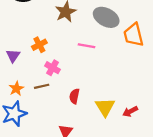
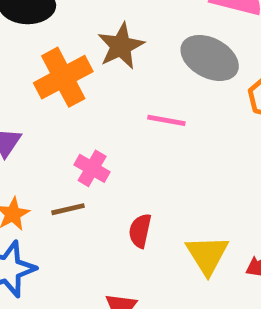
orange cross: (39, 45) -> (63, 77), moved, size x1.6

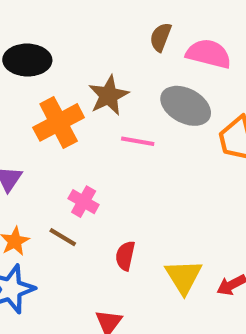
pink line: (166, 120) -> (138, 141), moved
brown line: (68, 209) -> (63, 237), turned 44

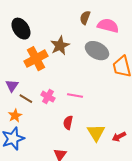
black ellipse: (27, 60) -> (21, 29), turned 55
pink line: (138, 141) -> (75, 96), moved
brown line: (63, 237) -> (26, 99), moved

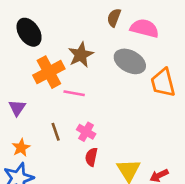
pink line: (75, 96) -> (74, 93), moved
pink cross: (48, 97) -> (86, 132), moved
brown line: (26, 99) -> (56, 132), moved, turned 40

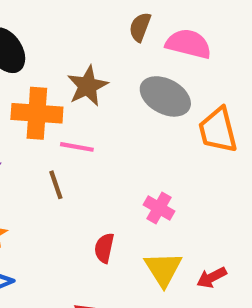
orange cross: (49, 72) -> (37, 113), turned 32
brown line: (56, 132) -> (56, 185), moved
pink cross: (86, 132) -> (159, 208), moved

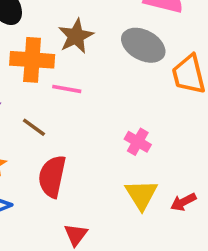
brown line: (56, 185) -> (34, 127), moved, turned -35
red semicircle: (104, 248) -> (52, 176), moved, size x1.6

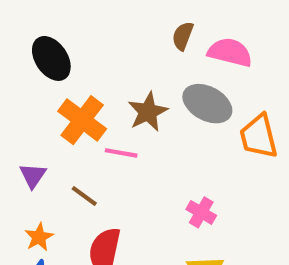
brown star: (76, 36) -> (148, 112), moved
orange cross: (32, 60) -> (82, 120), turned 33

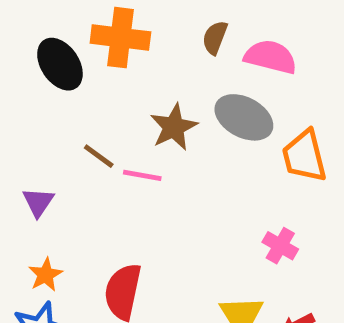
orange cross: (82, 120) -> (120, 38), moved, turned -30
brown line: (84, 196) -> (99, 156), moved
pink cross: (201, 212) -> (280, 246), moved

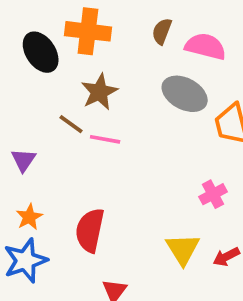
brown star: (174, 127) -> (99, 92), moved
pink cross: (280, 246) -> (213, 194), turned 32

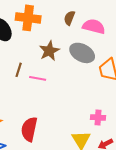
brown star: (99, 92) -> (49, 51), moved
brown line: (71, 124) -> (19, 70), turned 72
pink cross: (213, 194) -> (98, 118), moved, turned 32

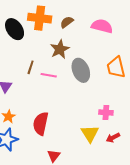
brown semicircle: (69, 18) -> (67, 22), moved, turned 32
gray ellipse: (82, 53) -> (81, 70), moved, turned 40

